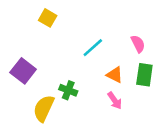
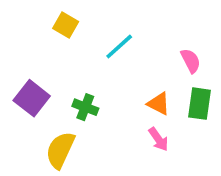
cyan line: (93, 48) -> (119, 46), moved
green cross: (68, 90) -> (85, 107), moved

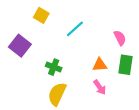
purple square: (32, 98) -> (20, 46), moved
orange triangle: (159, 104) -> (100, 65), turned -32
yellow semicircle: (60, 150) -> (57, 94), moved

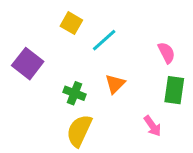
yellow square: (41, 15) -> (71, 23), moved
orange triangle: (100, 65) -> (115, 84), moved, turned -40
pink arrow: (100, 87) -> (152, 126), moved

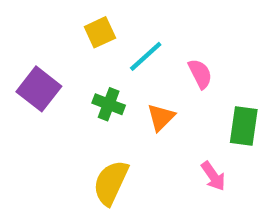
yellow square: (71, 23) -> (100, 32), turned 35
pink semicircle: (166, 53) -> (200, 74), moved
green cross: (74, 93) -> (109, 104), moved

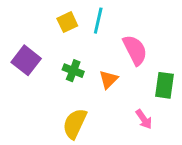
cyan line: (146, 56) -> (98, 21), moved, turned -35
pink semicircle: (200, 74) -> (135, 50), size x1.5

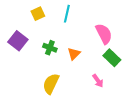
yellow square: (67, 22) -> (38, 14), moved
pink semicircle: (135, 50) -> (104, 34), moved
green rectangle: (164, 85) -> (112, 58), turned -54

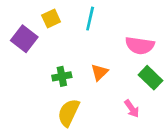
pink semicircle: (104, 34) -> (140, 45), turned 125
purple square: (18, 41) -> (24, 39), moved
green cross: (50, 48) -> (62, 76), moved, turned -32

